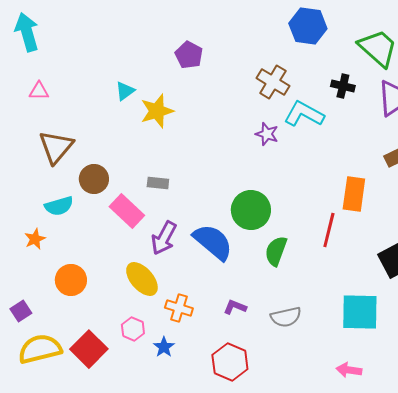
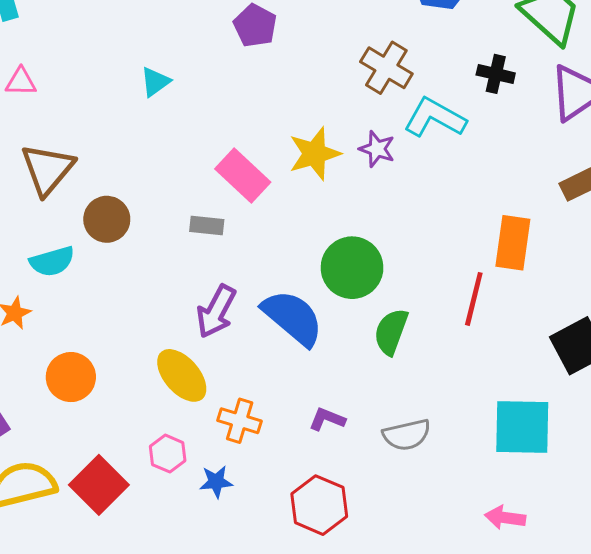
yellow star: (157, 111) -> (315, 154), moved
pink rectangle: (127, 211) -> (243, 176), moved
blue star: (164, 347) -> (216, 482), turned 30

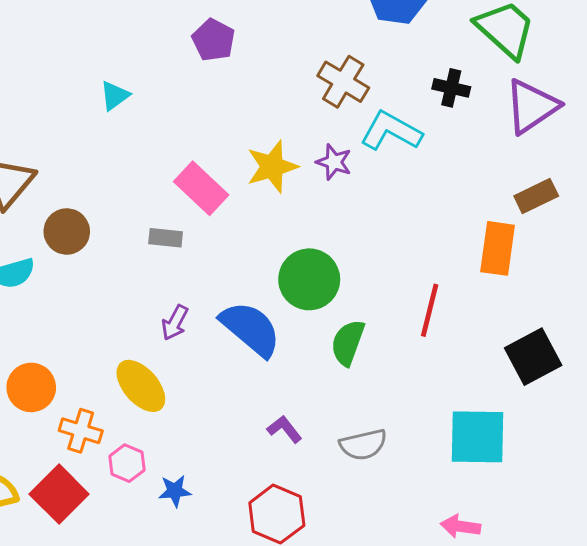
orange rectangle: (513, 243) -> (498, 248), moved
purple arrow: (216, 311) -> (175, 323), size x0.7
purple L-shape: (327, 419) -> (284, 429), turned 30
orange cross: (240, 421) -> (81, 431), moved

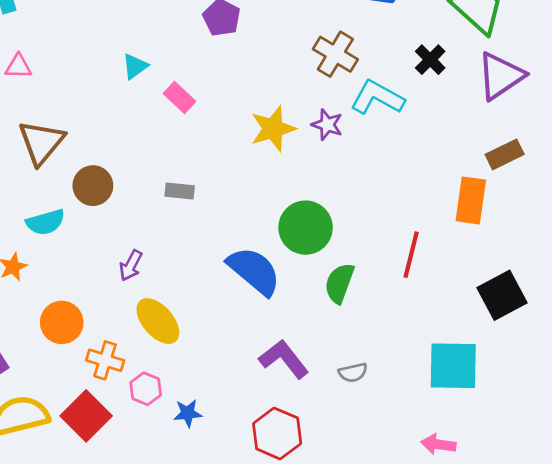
black cross: (451, 88) -> (430, 60), turned 32
pink rectangle: (201, 188) -> (180, 98), moved, size x0.7
purple arrow: (175, 323) -> (131, 266), moved
purple L-shape: (284, 429) -> (284, 359), size x1.6
gray semicircle: (363, 445) -> (353, 373), size x0.7

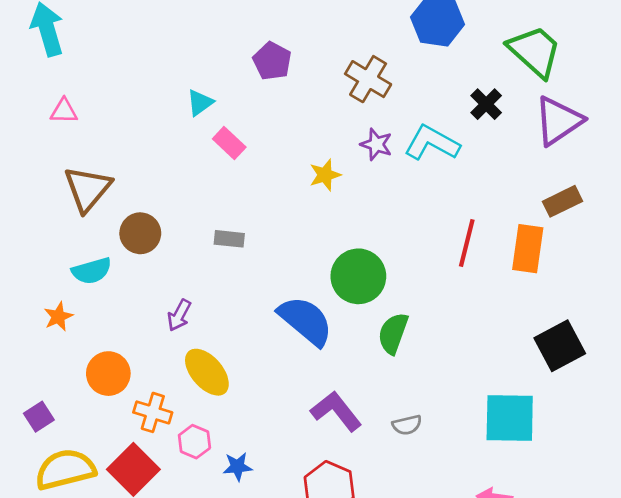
brown cross: (335, 54) -> (368, 79), moved
cyan triangle: (135, 66) -> (200, 103), moved
purple star: (327, 125) -> (376, 144), moved
yellow star: (273, 129) -> (325, 175), size x0.7
red line: (411, 255) -> (467, 243), moved

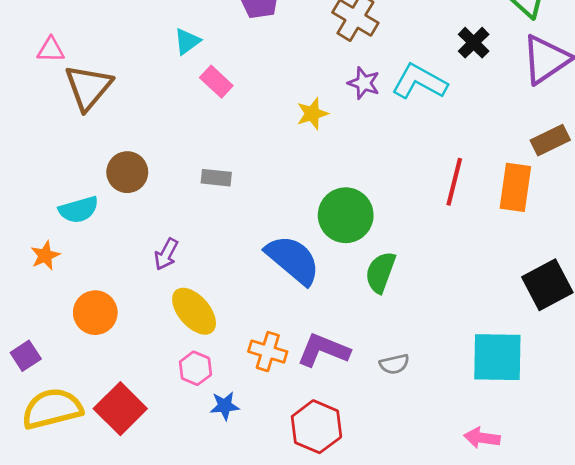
brown triangle: (87, 189) -> (88, 87), moved
purple L-shape: (336, 411) -> (323, 350), turned -30
orange cross: (153, 412) -> (268, 352), moved
pink hexagon: (194, 442) -> (195, 368), moved

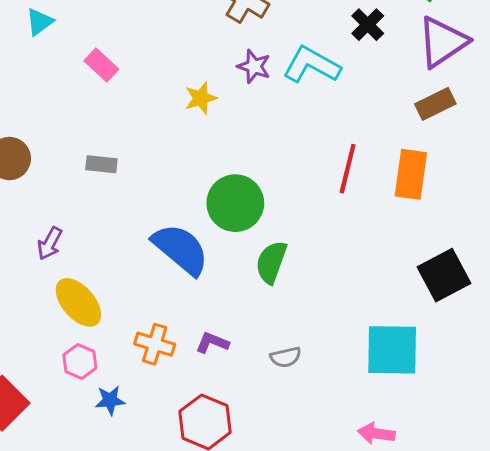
cyan triangle: (187, 41) -> (40, 22), moved
brown rectangle: (550, 140) -> (435, 104), moved
purple L-shape: (323, 350) -> (212, 343), size x0.6

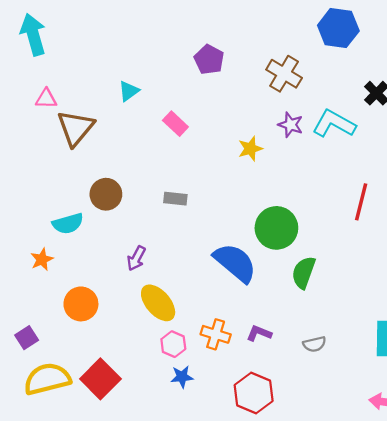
pink hexagon: (80, 361) -> (173, 344), moved

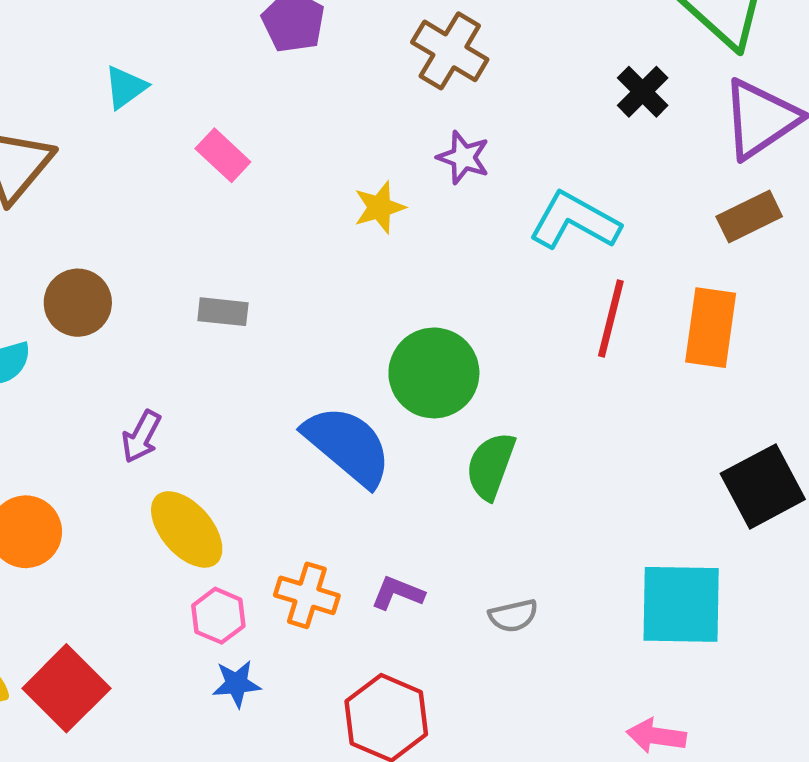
cyan L-shape: (334, 124) -> (575, 221), moved

